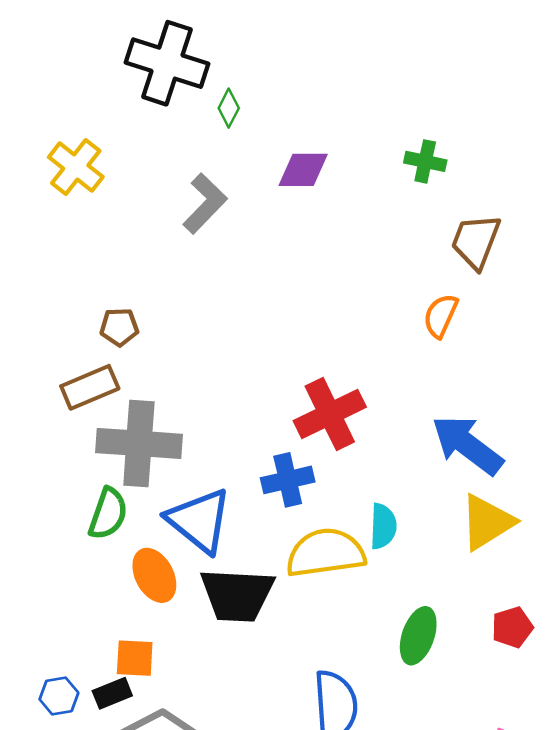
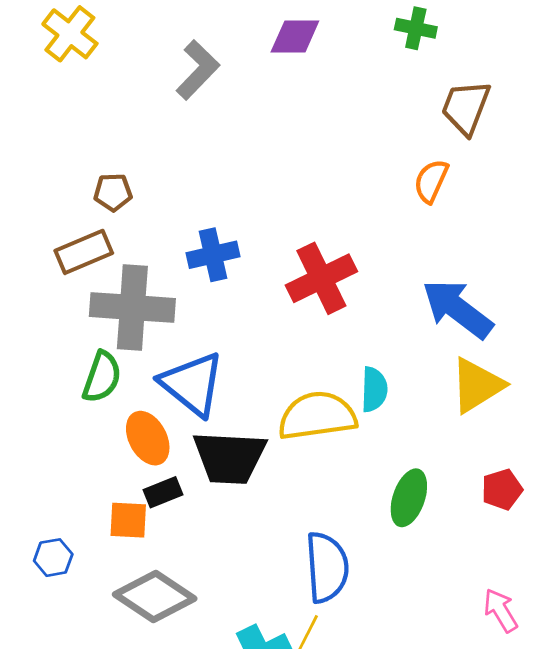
blue cross: (288, 480) -> (213, 255), moved
black rectangle: (112, 693) -> (163, 492), moved

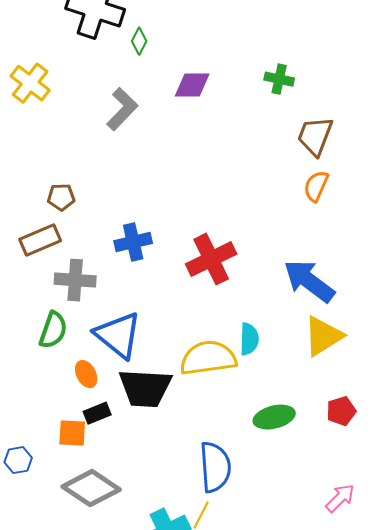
orange semicircle: (431, 181) -> (316, 186), moved
gray cross: (132, 307) -> (75, 280), size x0.7
orange ellipse: (148, 438) -> (86, 374), size x0.7
green ellipse: (409, 498) -> (274, 417), turned 57
pink arrow: (501, 610) -> (340, 498), turned 76

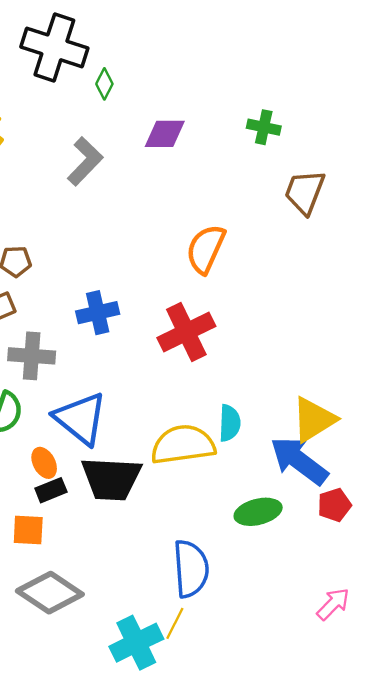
orange semicircle: (316, 186) -> (206, 249), moved, size x1.4
blue arrow: (309, 281) -> (299, 461), moved
black rectangle: (97, 413) -> (51, 490), moved

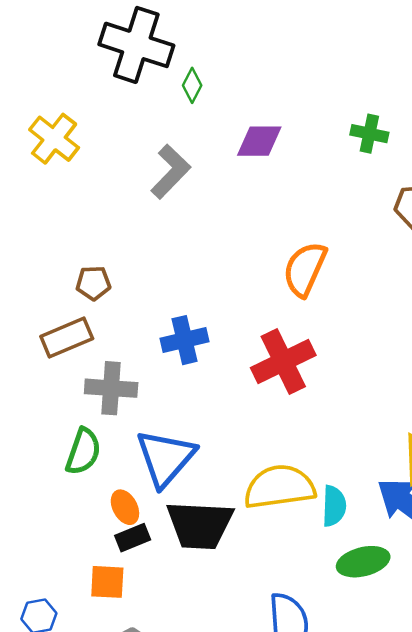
blue triangle: (81, 418) -> (166, 458), turned 32
cyan semicircle: (230, 423) -> (334, 506), moved

